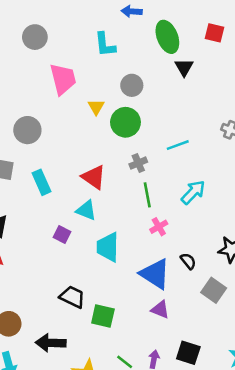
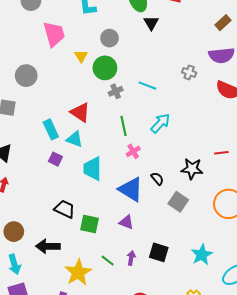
cyan line: (178, 145) -> (147, 86), turned 42
gray cross: (138, 163) -> (116, 91), moved
cyan rectangle: (42, 182) -> (51, 129), moved
purple triangle: (160, 309) -> (126, 222), moved

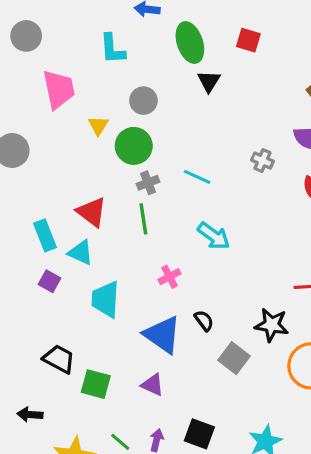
cyan arrow: (160, 123) -> (214, 236), turned 80
green line: (123, 126) -> (143, 219), moved
black star: (192, 169) -> (272, 325), moved
black arrow: (48, 246) -> (30, 415), size x0.7

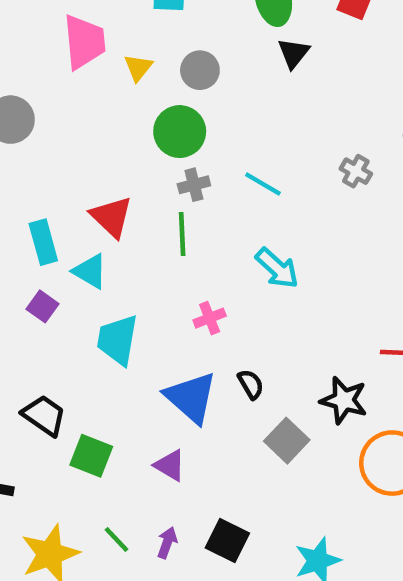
yellow triangle: (98, 126) -> (138, 68), moved

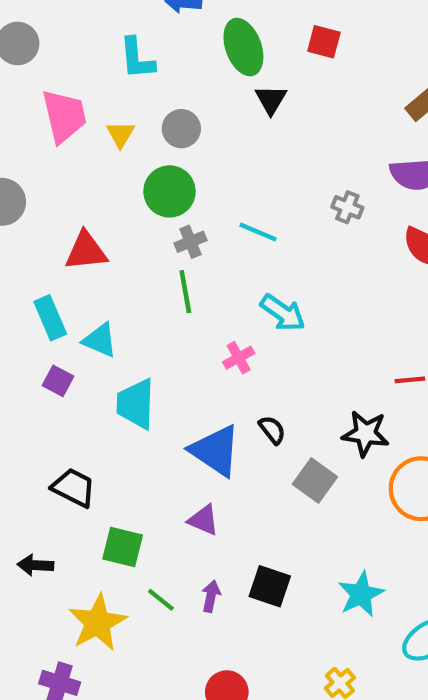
red triangle: (111, 217) -> (86, 251), moved, turned -42
pink cross: (210, 318) -> (239, 358), moved
green square: (91, 456) -> (123, 547), moved

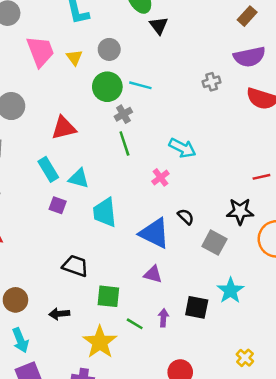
gray cross: (347, 207) -> (212, 82), turned -30
cyan line: (258, 232) -> (140, 85), moved
cyan star: (361, 594) -> (230, 291), moved

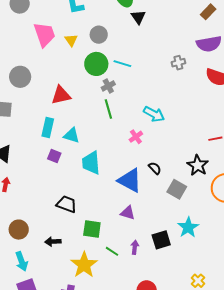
cyan rectangle: (48, 169) -> (48, 128), turned 42
black star: (240, 211) -> (198, 165), turned 30
black square: (197, 307) -> (161, 240), turned -30

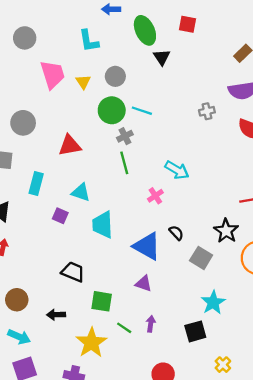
cyan rectangle: (48, 128) -> (36, 184), moved
black square: (161, 240) -> (195, 331), moved
cyan arrow: (22, 261) -> (19, 337), turned -48

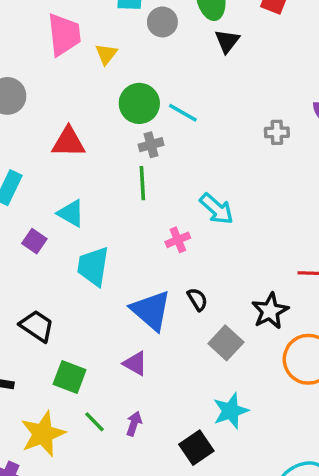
gray circle: (115, 76) -> (162, 22), moved
black square: (195, 331) -> (196, 448), turned -30

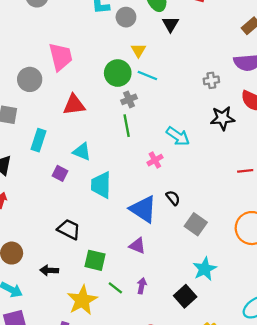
pink trapezoid: (64, 35) -> (61, 57), moved
yellow triangle: (106, 54) -> (138, 50), moved
black star: (270, 311) -> (223, 118), moved, turned 30

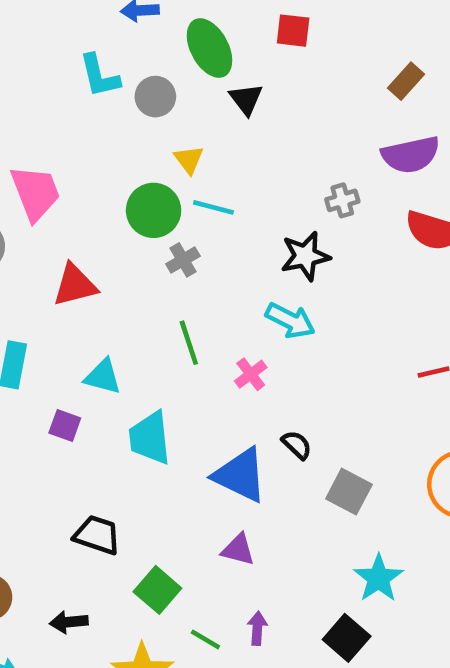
black star: (223, 118) -> (305, 256), moved
green line: (127, 126) -> (189, 343), moved
green square: (95, 260) -> (157, 590), turned 35

